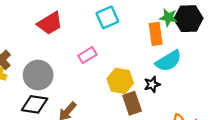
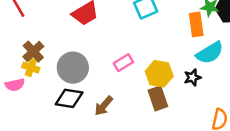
pink rectangle: (87, 55) -> (123, 63), moved
brown rectangle: (132, 103) -> (158, 98), moved

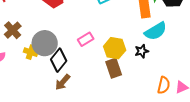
yellow cross: (31, 68) -> (31, 52), moved
black diamond: (69, 98) -> (59, 60), moved, turned -60
brown arrow: (104, 106) -> (63, 82), moved

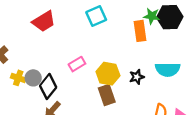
cyan semicircle: (156, 31) -> (168, 69), moved, turned 30
gray circle: (45, 43) -> (33, 78), moved, size x0.6

